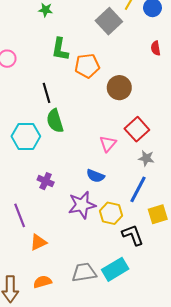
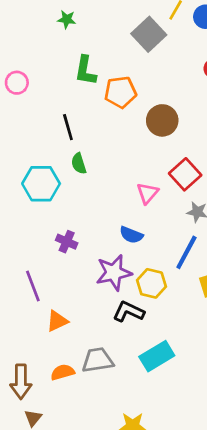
green semicircle: (55, 121) -> (79, 164), size x0.7
black L-shape: (133, 235) -> (129, 312), moved, turned -45
gray trapezoid: (84, 272) -> (98, 360), moved

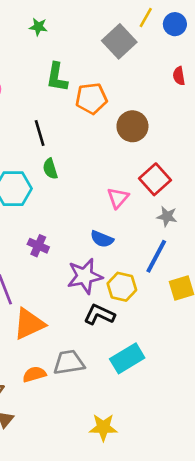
orange triangle: (57, 321) -> (29, 324), size x1.5

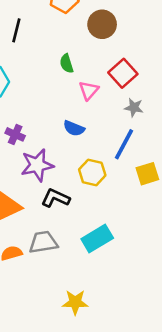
black line: (40, 133) -> (16, 30), turned 30
green semicircle: (50, 169) -> (67, 63), moved
purple star: (85, 276) -> (37, 165), moved
black L-shape: (99, 315) -> (56, 198), moved

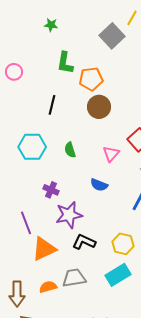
brown circle: (102, 24) -> (99, 107), moved
green semicircle: (67, 63) -> (70, 150), moved
yellow hexagon: (92, 172) -> (123, 244), moved

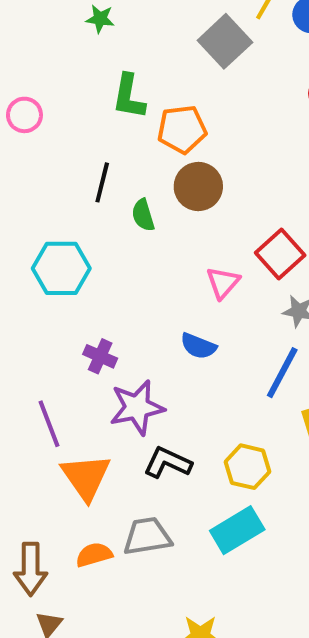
green semicircle: (70, 150) -> (143, 215), moved
orange triangle: (44, 249) -> (86, 477), turned -40

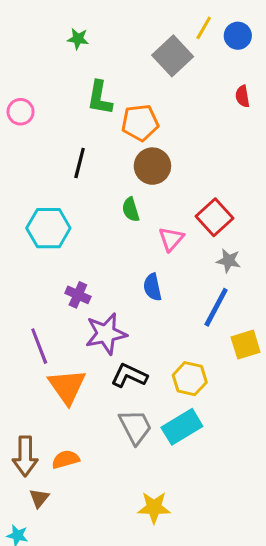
green semicircle: (143, 215) -> (131, 210), moved
blue semicircle: (198, 346) -> (152, 287), turned 56
gray trapezoid: (147, 536) -> (135, 427), moved, turned 72
orange semicircle: (94, 555) -> (66, 459), moved

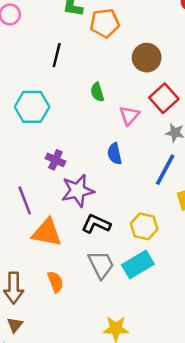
brown circle: (152, 166) -> (147, 58), moved
orange triangle: (67, 386) -> (47, 233), turned -44
orange semicircle: (66, 459) -> (55, 282), moved, turned 85
brown triangle: (39, 498) -> (15, 325), moved

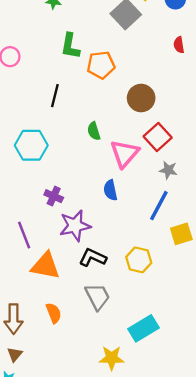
pink triangle: (129, 115) -> (125, 154), size x1.5
cyan rectangle: (138, 265) -> (143, 328), moved

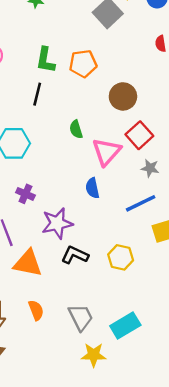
green L-shape: (70, 46) -> (45, 60), moved
purple cross: (54, 196) -> (25, 194), moved
blue line: (159, 206) -> (141, 203), turned 36
gray trapezoid: (97, 297) -> (81, 317), moved

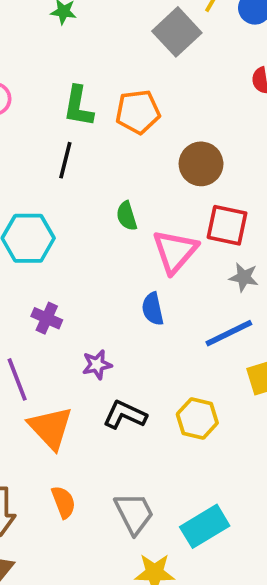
red square: (139, 135) -> (227, 225), turned -36
purple star: (57, 223) -> (97, 365), size x0.6
orange triangle: (28, 263) -> (50, 428), turned 36

